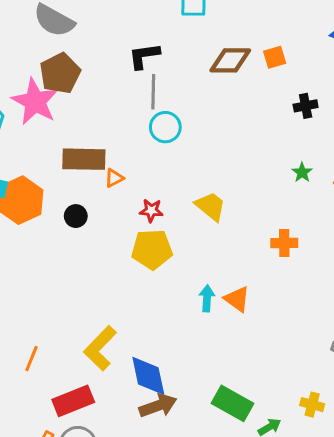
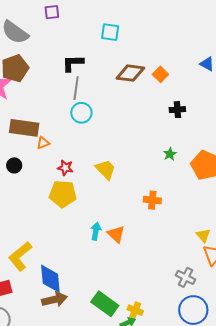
orange square: (275, 57) -> (160, 74), turned -35
yellow cross: (312, 405) -> (135, 310), moved

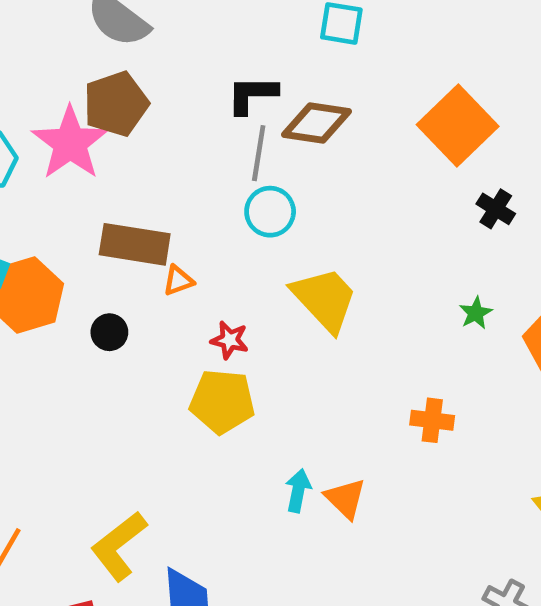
brown diamond: (130, 73) -> (316, 123), moved
orange square: (160, 74) -> (458, 125), size x2.0
black cross: (177, 110) -> (496, 209), turned 35
yellow trapezoid: (106, 170) -> (325, 299), moved, size x1.4

